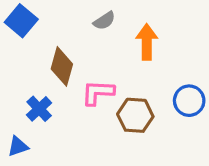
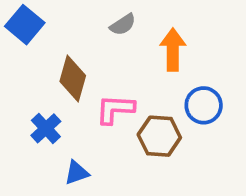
blue circle: (189, 101) -> (204, 105), moved
blue triangle: (18, 146) -> (77, 173), moved

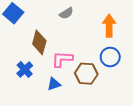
orange arrow: (173, 50) -> (109, 26), moved
blue triangle: (77, 173) -> (54, 84), moved

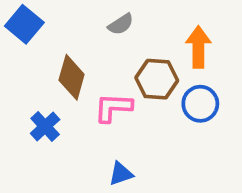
brown hexagon: (86, 74) -> (157, 79), moved
blue triangle: (54, 84) -> (121, 174), moved

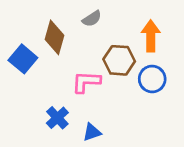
blue square: (24, 24) -> (23, 59), moved
brown diamond: (72, 77) -> (54, 37), moved
blue cross: (45, 126) -> (57, 118), moved

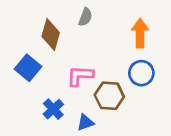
gray semicircle: (92, 19) -> (85, 17), turned -36
blue square: (23, 59) -> (28, 68), moved
brown hexagon: (119, 60) -> (109, 96), moved

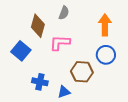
pink L-shape: (80, 76) -> (60, 43), moved
blue cross: (53, 109) -> (40, 82), turned -35

